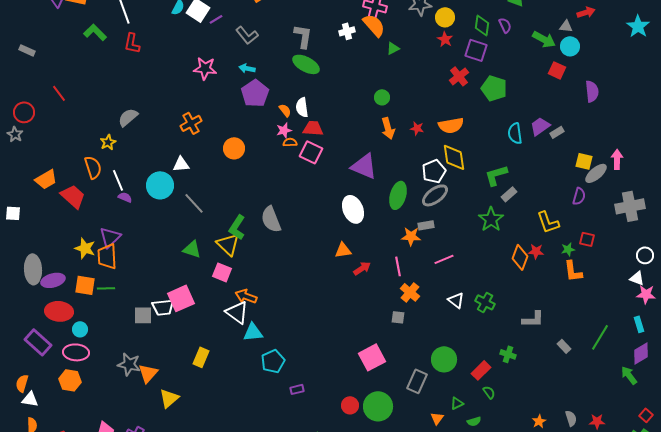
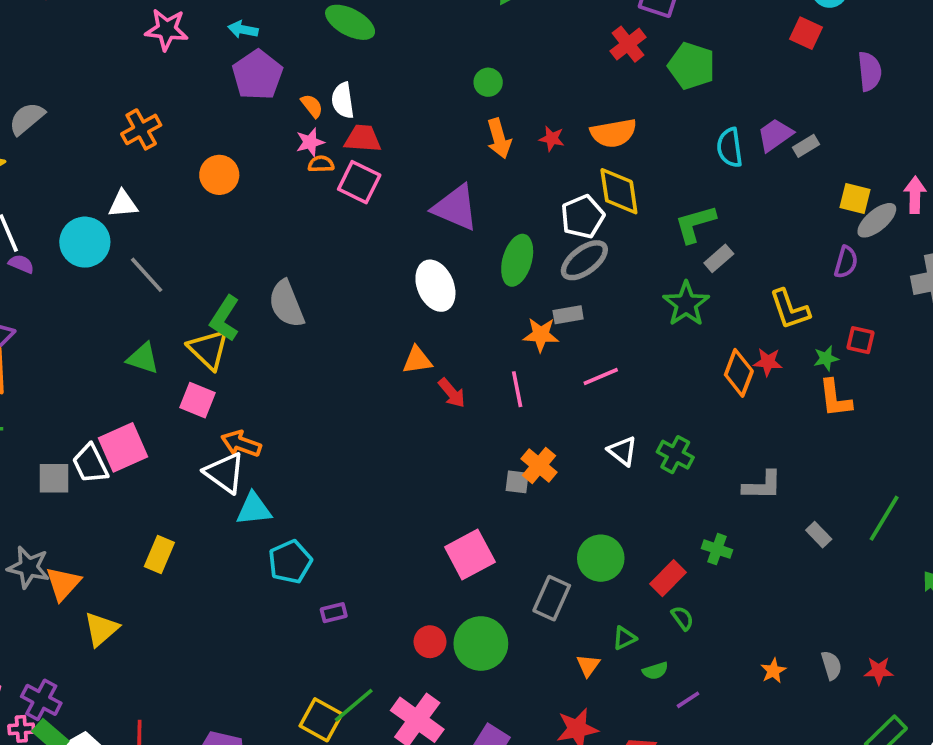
red arrow: (362, 268) -> (452, 393), turned 84
orange cross: (410, 292) -> (539, 466), moved
white trapezoid: (163, 307) -> (90, 464), turned 70

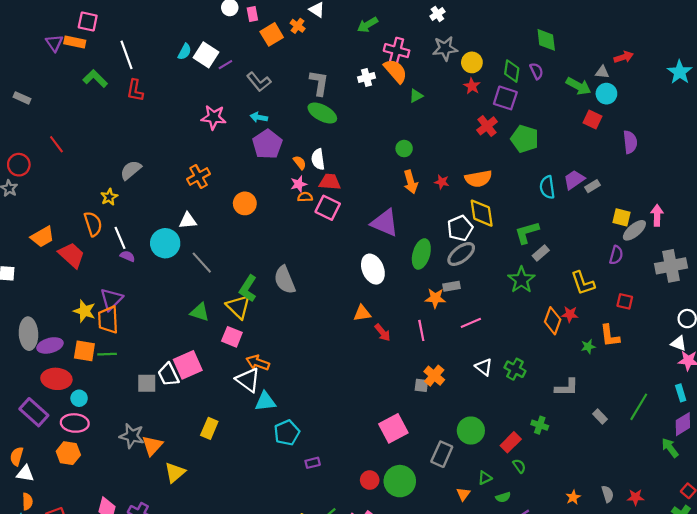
green star: (826, 358) -> (588, 347), moved

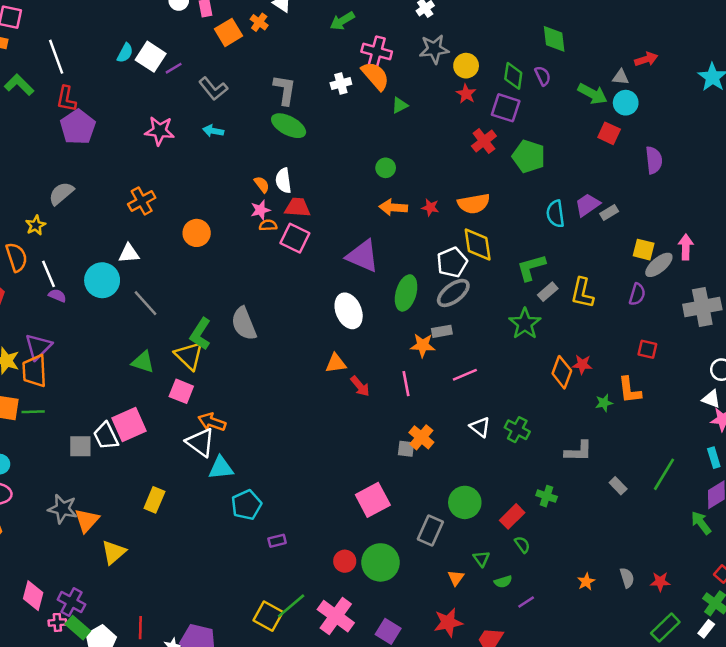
purple pentagon: (267, 144) -> (78, 127), moved
orange arrow: (411, 182) -> (393, 207), turned 110
yellow L-shape: (583, 283) -> (582, 293), moved, turned 32
green triangle: (485, 478) -> (481, 559), turned -40

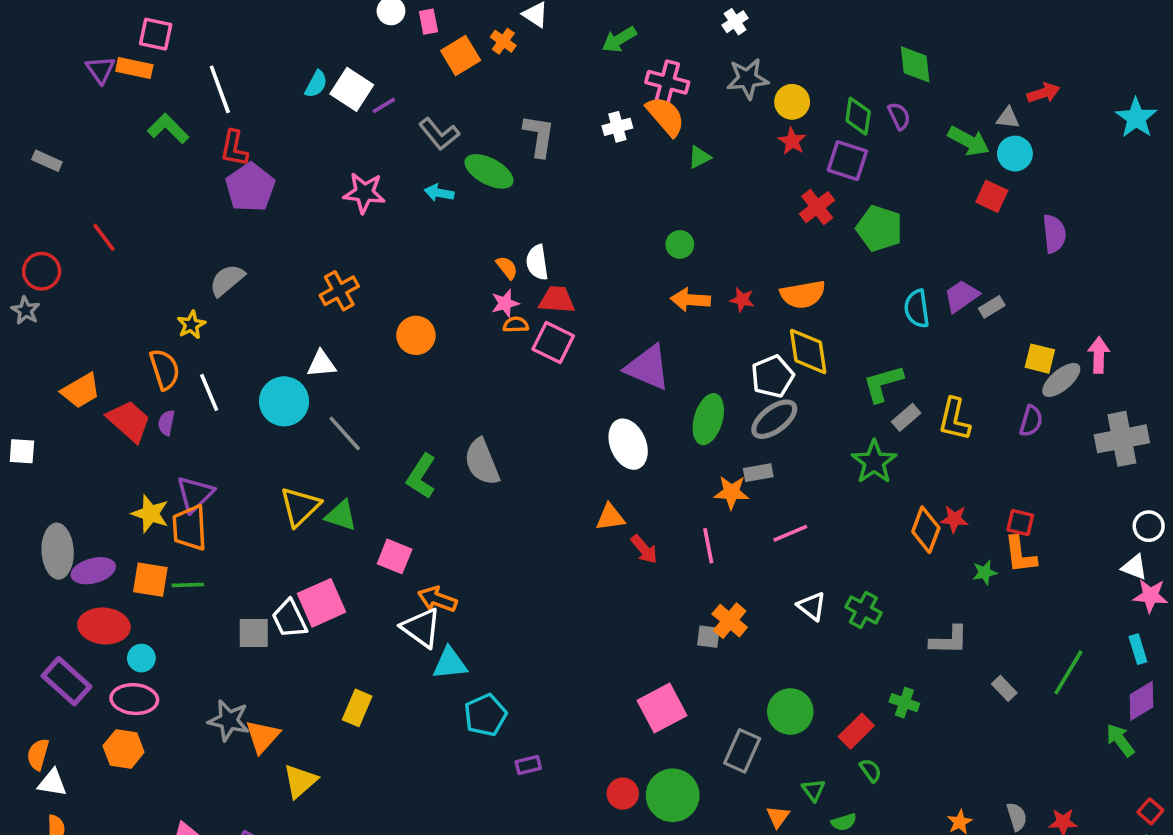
green ellipse: (289, 126) -> (489, 171), moved
purple semicircle: (57, 296) -> (166, 423), moved, turned -102
red square: (647, 349) -> (1020, 523), moved
yellow triangle: (189, 356) -> (300, 507), moved, turned 32

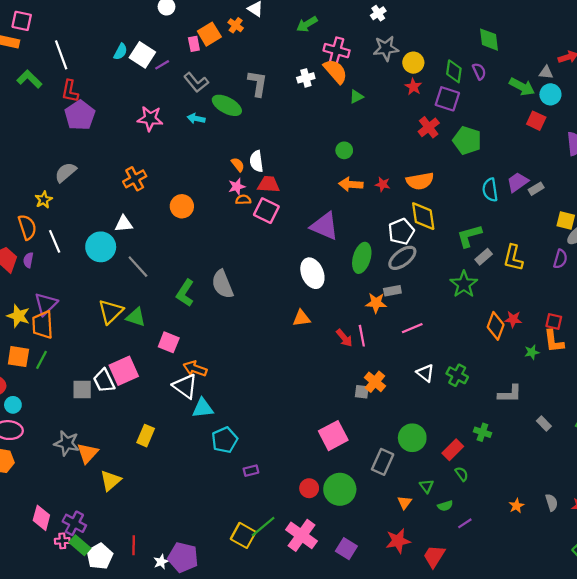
pink rectangle: (428, 22) -> (194, 44), moved
red arrow: (644, 549) -> (344, 338), moved
green line: (188, 585) -> (41, 360), turned -60

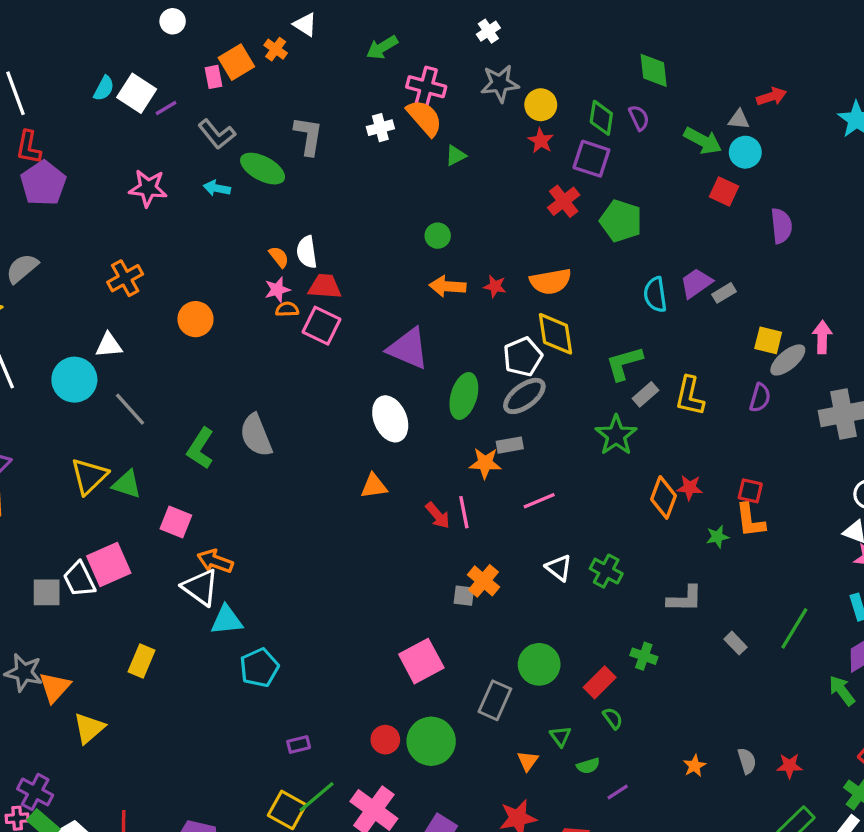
purple rectangle: (251, 471) -> (299, 745), moved

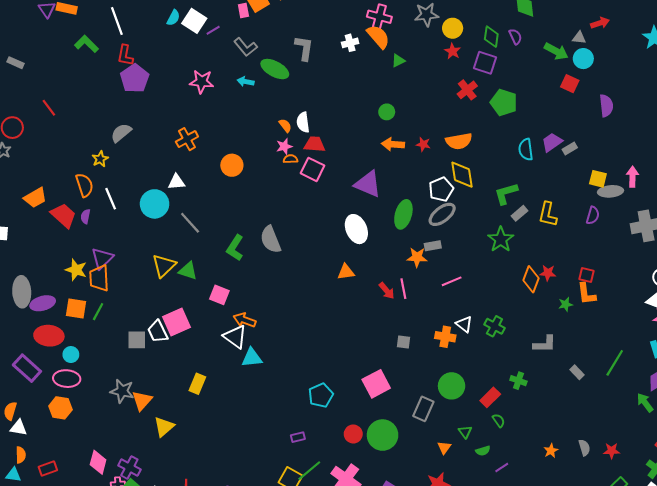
gray ellipse: (788, 360) -> (610, 191), turned 35
orange cross: (483, 581) -> (445, 337), moved, turned -30
cyan pentagon: (259, 668) -> (321, 395), moved

